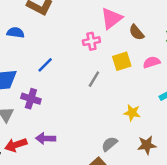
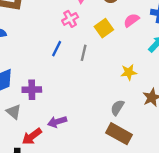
blue line: (45, 65) -> (57, 49), moved

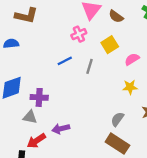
pink semicircle: (131, 20) -> (132, 59), moved
blue line: (57, 49) -> (65, 61), turned 32
gray triangle: (14, 112) -> (30, 117), moved, turned -32

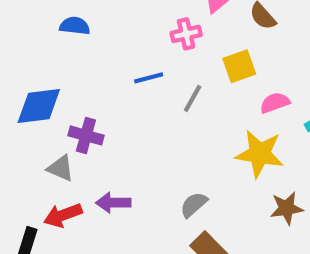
blue semicircle: (11, 43) -> (75, 26), moved
yellow star: (130, 87) -> (260, 154), size x1.6
gray semicircle: (117, 119) -> (194, 205), moved

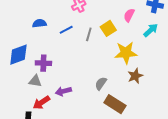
blue semicircle: (75, 26) -> (39, 23), moved
yellow square: (239, 66) -> (108, 28), moved
pink semicircle: (275, 103) -> (129, 15), moved, turned -32
brown star: (287, 208) -> (135, 76), moved

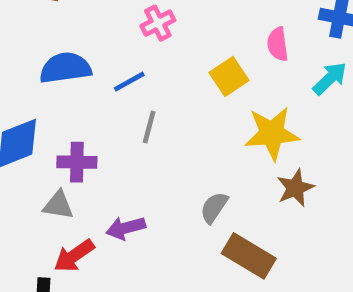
pink semicircle: (129, 15) -> (278, 44), turned -32
blue semicircle: (39, 23) -> (65, 68), size x1.5
gray line: (89, 34) -> (149, 127), moved

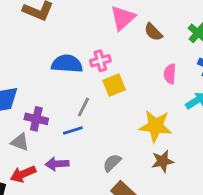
pink cross: (158, 23) -> (100, 61), moved
blue semicircle: (65, 68) -> (67, 64), moved
yellow square: (229, 76) -> (114, 85), moved
blue line: (129, 82) -> (73, 131), moved

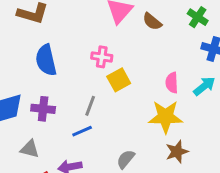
pink cross: (100, 61) -> (102, 57), turned 30
blue semicircle: (67, 64) -> (46, 60), moved, turned -100
pink semicircle: (170, 74) -> (172, 83), moved
purple cross: (36, 119) -> (43, 109), moved

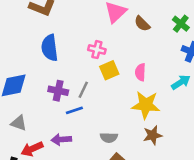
pink semicircle: (172, 83) -> (140, 72), moved
purple cross: (43, 109) -> (58, 91), moved
gray triangle: (30, 149) -> (19, 123), moved
gray semicircle: (126, 159) -> (109, 138), turned -133

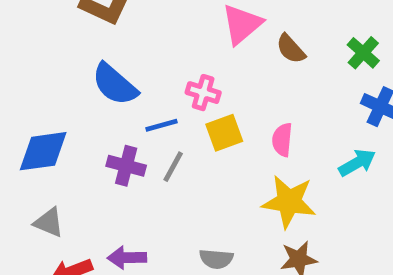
blue semicircle: (50, 48) -> (115, 84), turned -45
blue line: (74, 110) -> (162, 125), moved

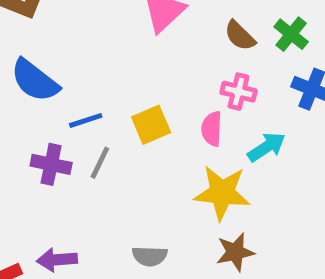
brown semicircle: (291, 49) -> (240, 36), moved
pink cross: (203, 93) -> (239, 92), moved
cyan arrow: (357, 163) -> (267, 147), moved

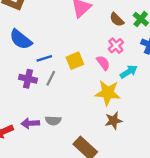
pink cross: (239, 92) -> (116, 46), turned 35
pink semicircle: (212, 129) -> (103, 63), turned 140
gray semicircle: (150, 256) -> (53, 120), moved

